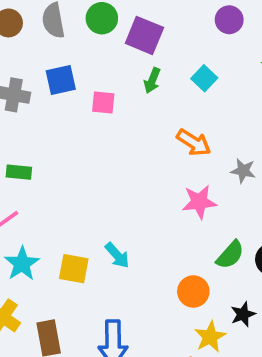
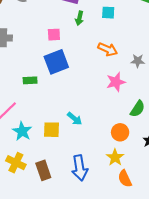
cyan square: (204, 78) -> (108, 13), turned -32
blue square: (61, 80) -> (56, 62), moved, size x1.4
green rectangle: (19, 172) -> (30, 80), moved
yellow star: (210, 337) -> (115, 157), moved

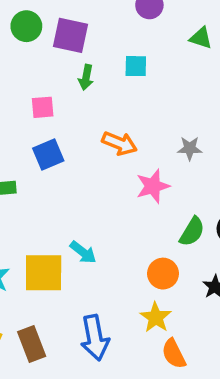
orange arrow: (108, 49) -> (119, 143), moved
blue square: (56, 62) -> (48, 154), size x0.7
yellow square: (51, 130) -> (44, 273), size x1.4

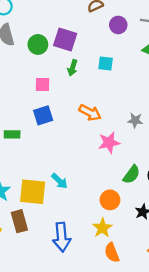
green circle: (26, 26) -> (38, 44), moved
brown rectangle: (32, 344) -> (19, 221), moved

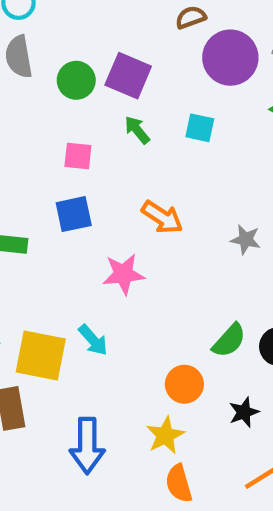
purple circle: (118, 25) -> (230, 58), size x1.6
green arrow: (73, 68) -> (137, 130), turned 119
pink star: (109, 143) -> (123, 274), moved

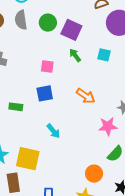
green circle: (76, 80) -> (48, 23), moved
pink star: (123, 274) -> (108, 126), moved
cyan arrow: (93, 340) -> (53, 131), moved

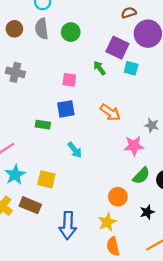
purple square: (71, 30) -> (117, 48), moved
green rectangle: (16, 107) -> (43, 125), moved
yellow square: (28, 159) -> (46, 179), size x0.7
brown rectangle: (13, 183) -> (30, 205), turned -60

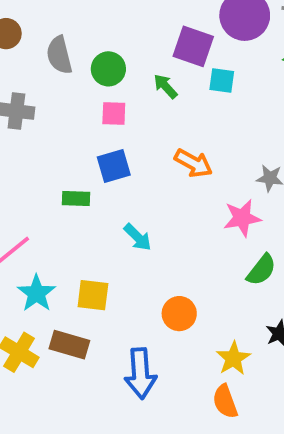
gray semicircle: (42, 29) -> (59, 55), moved
green circle: (71, 32) -> (108, 69), moved
orange circle: (118, 197) -> (179, 314), moved
yellow star: (107, 222) -> (233, 358), moved

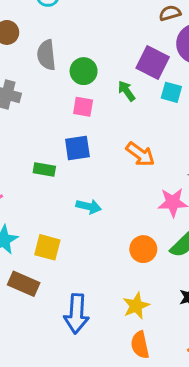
cyan arrow: (138, 237) -> (89, 206), turned -40
orange circle: (179, 314) -> (143, 249), moved
yellow star: (233, 358) -> (136, 306), moved

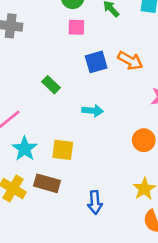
blue square: (77, 148) -> (96, 62), moved
green rectangle: (44, 169) -> (51, 85), turned 42
blue arrow: (76, 314) -> (95, 202), size x0.7

